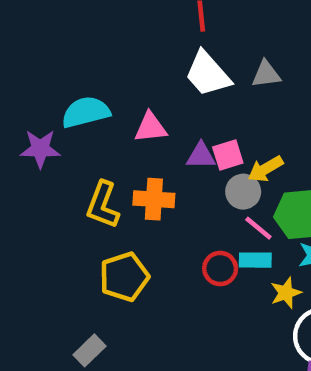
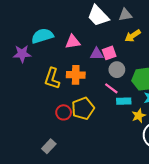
yellow arrow: (265, 169) -> (133, 36), moved
pink line: (258, 228) -> (111, 88), moved
red circle: (220, 268) -> (64, 112), moved
yellow pentagon: (124, 277) -> (83, 108), moved

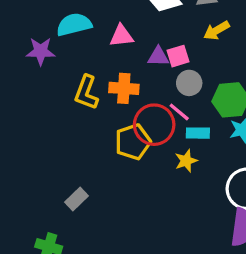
red circle: (64, 112) -> (154, 125), moved, size x1.6
yellow star: (139, 116) -> (186, 161), moved

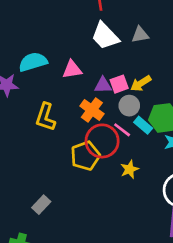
yellow arrow: (216, 30) -> (141, 83), moved
orange cross: (124, 88) -> (92, 110), moved, turned 35
cyan rectangle: (198, 133) -> (143, 125), moved, turned 42

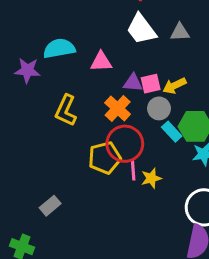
pink line: (122, 130) -> (133, 170), moved, turned 42

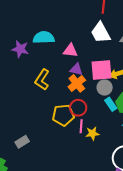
purple triangle: (133, 83) -> (76, 69), moved
pink square: (151, 84) -> (101, 70), size x1.6
red circle: (125, 144) -> (78, 108), size x0.7

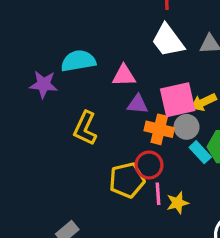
orange cross: (77, 83) -> (159, 129), moved, turned -30

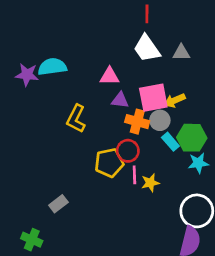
cyan semicircle: (78, 61) -> (52, 67), moved
purple star: (44, 84) -> (27, 75), moved

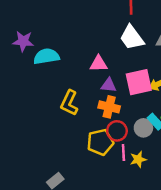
purple star: (27, 75) -> (23, 41), moved
gray circle: (160, 120) -> (143, 128), moved
orange cross: (137, 122) -> (109, 107), moved

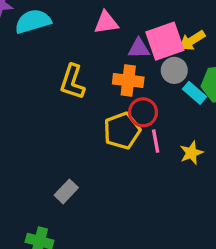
purple triangle: (109, 85) -> (139, 48), moved
gray circle: (143, 128) -> (174, 70), moved
yellow star: (138, 159) -> (191, 153), moved

